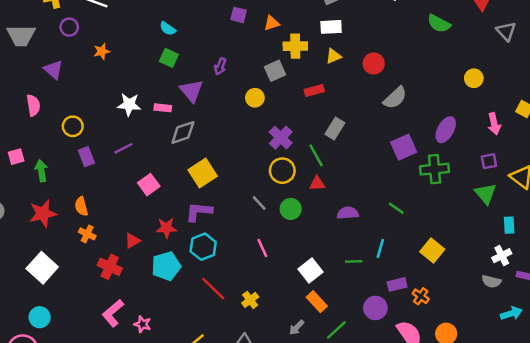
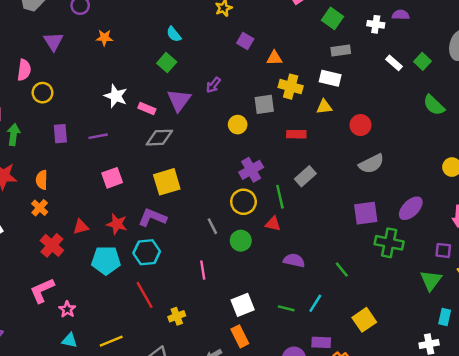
yellow circle: (73, 126) -> (42, 93), moved

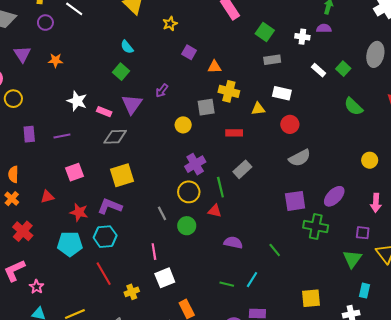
orange star: (104, 38) -> (56, 60), moved
white rectangle: (330, 78) -> (282, 93), moved
red triangle: (81, 227) -> (47, 197), moved
white square: (243, 305) -> (165, 278), moved
yellow square: (364, 320) -> (311, 298), moved, turned 30

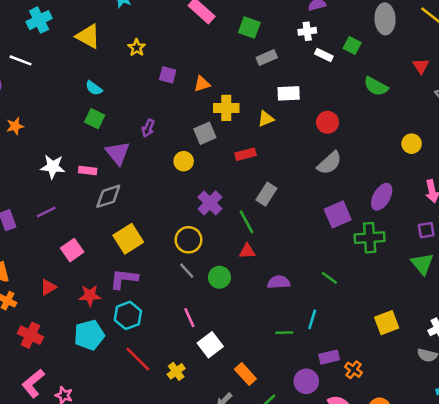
white cross: (302, 37) -> (307, 31), moved
red circle: (290, 124) -> (327, 122), moved
yellow circle: (189, 192) -> (188, 240), moved

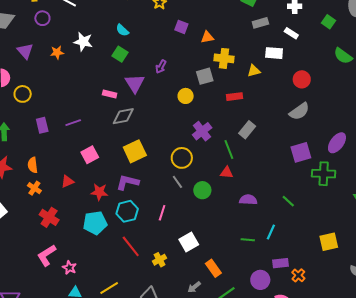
white rectangle: (324, 55) -> (291, 33), moved
white star: (53, 167) -> (83, 42), moved
pink line: (189, 318) -> (162, 213), moved, turned 35

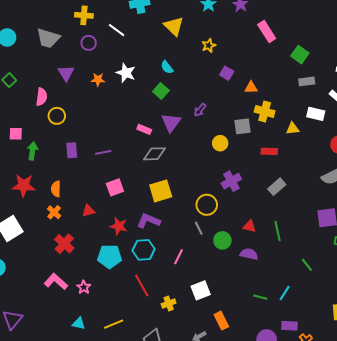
green line: (229, 150) -> (278, 231), moved
purple semicircle: (248, 200) -> (249, 254), moved
pink L-shape: (47, 255) -> (56, 282), turned 65
pink star: (69, 268) -> (84, 287), moved

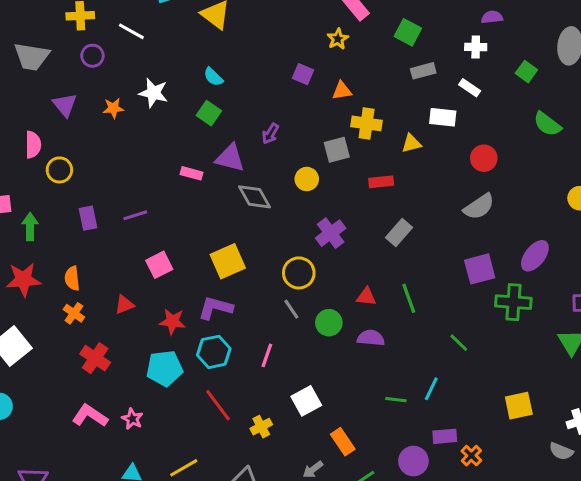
yellow star: (209, 45) -> (338, 39), moved
purple triangle: (171, 123) -> (230, 158), turned -45
gray diamond: (155, 154) -> (254, 197), moved, turned 70

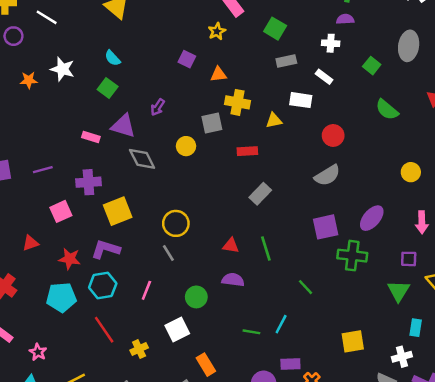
purple cross: (331, 233) -> (88, 182), moved, turned 30
green circle: (329, 323) -> (196, 297), moved
pink star: (132, 419) -> (38, 352), moved

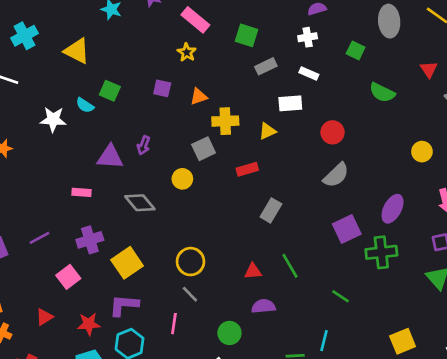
white star: (62, 69) -> (53, 119), moved
green square: (108, 88) -> (110, 91), moved
purple triangle: (123, 126) -> (110, 157), moved
pink line: (146, 290) -> (174, 324), moved

